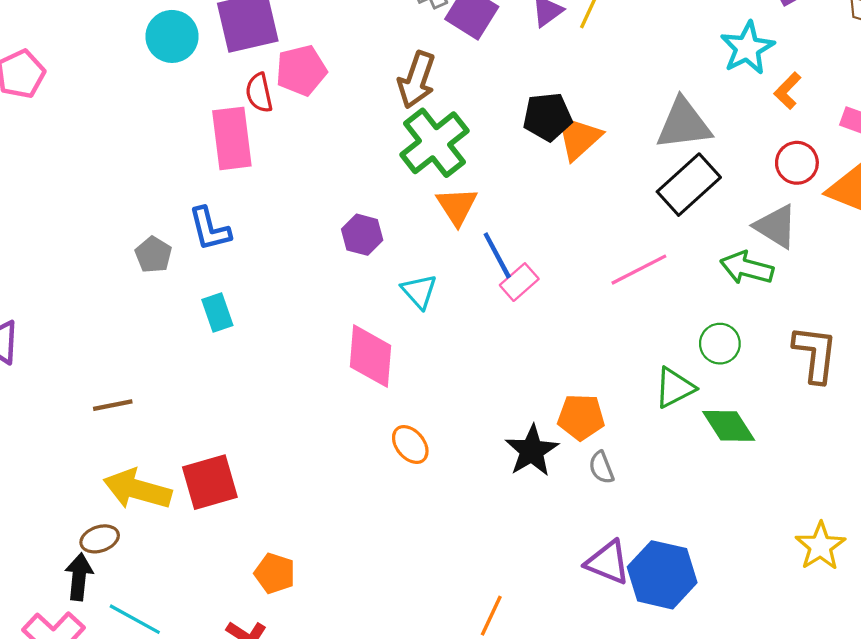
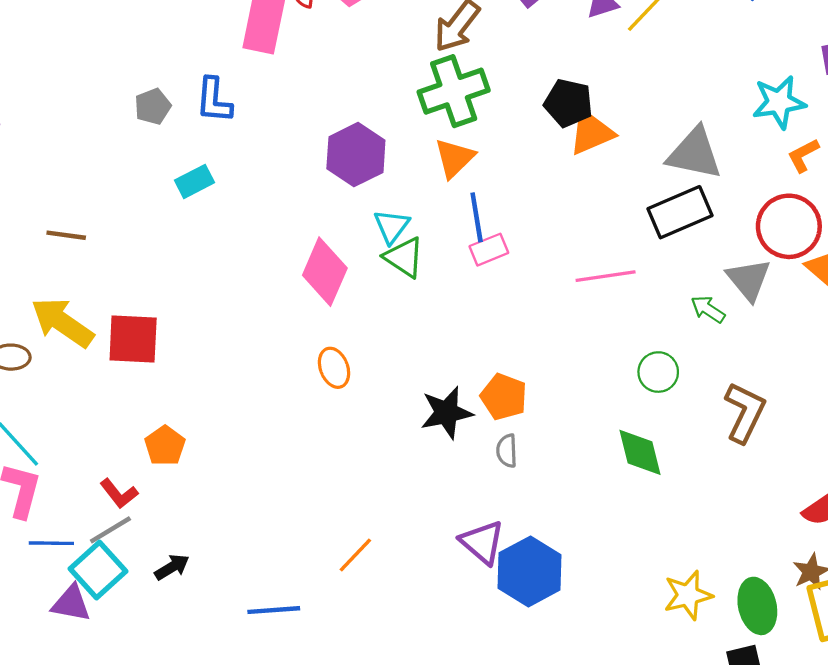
red circle: (797, 163) -> (789, 226), size x1.5
purple hexagon: (362, 235) -> (356, 155), size x1.5
green arrow: (747, 268) -> (708, 309), size x0.7
cyan rectangle: (217, 313) -> (194, 181), turned 63
green triangle: (674, 388) -> (404, 257), moved, turned 42

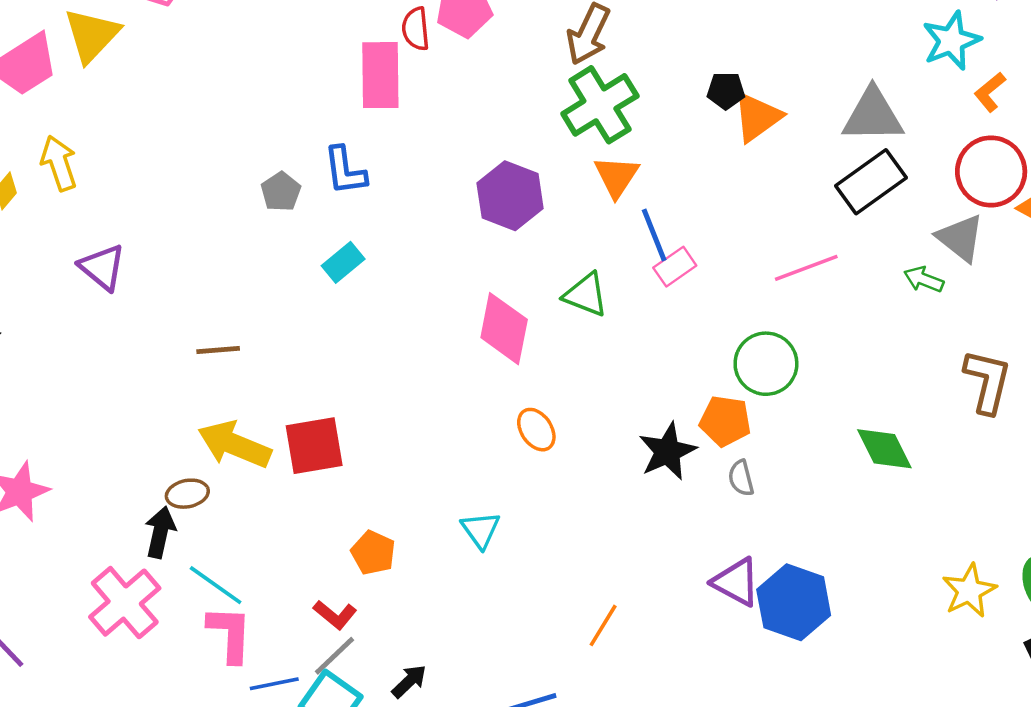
black pentagon: (568, 103) -> (726, 91), size x0.7
cyan triangle: (392, 226) -> (481, 530), moved
green circle: (658, 372) -> (766, 364), moved, size x1.4

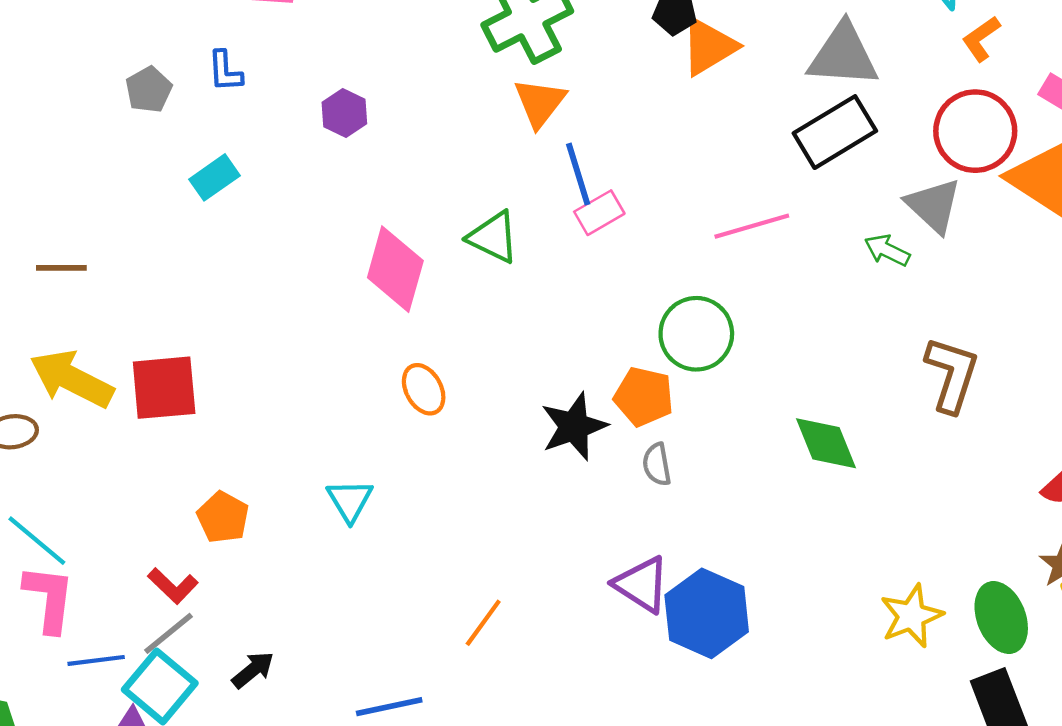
blue L-shape: (345, 171) -> (225, 71), size x0.7
purple hexagon: (510, 196) -> (344, 113), moved, size x0.6

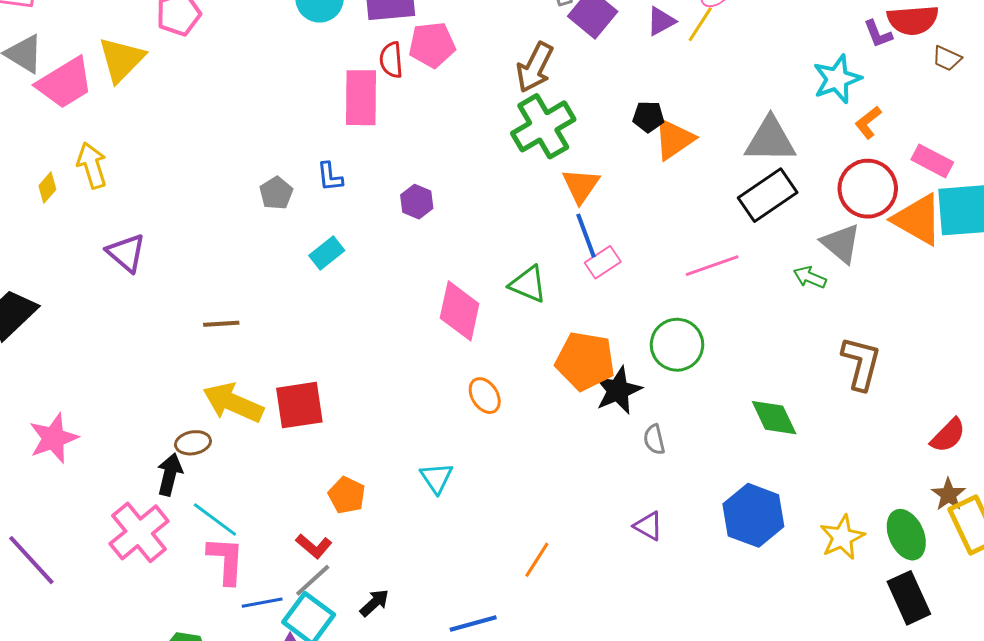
orange triangle: (540, 103) -> (581, 186), moved
orange pentagon: (644, 397) -> (585, 361), moved, size x1.4
black star: (574, 427) -> (618, 390), moved
purple triangle: (642, 585) -> (648, 526), size x0.7
blue hexagon: (707, 613) -> (753, 515), moved

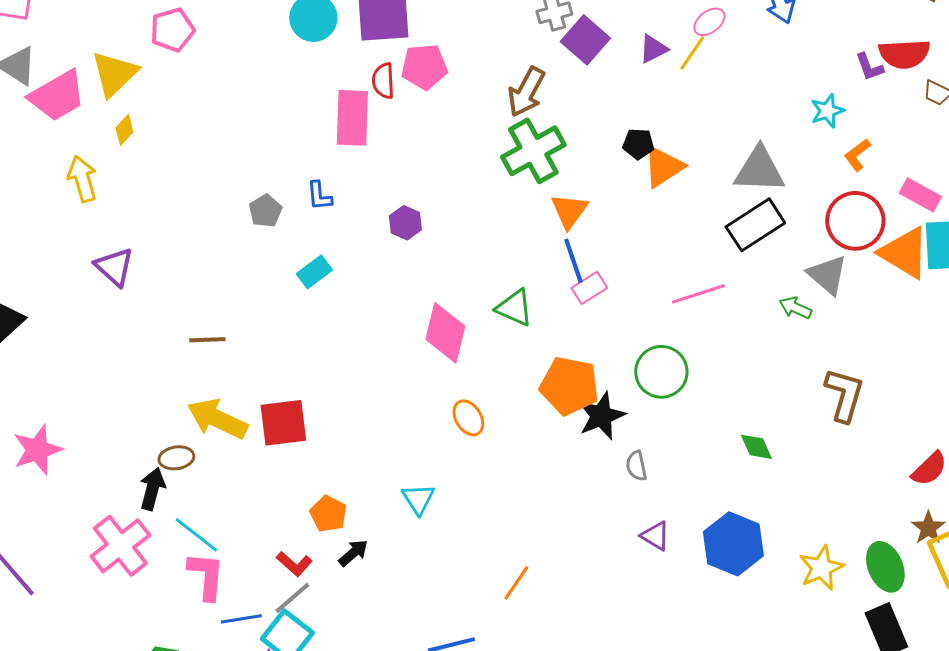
cyan star: (837, 79) -> (827, 111), size x0.7
yellow diamond: (47, 188) -> (124, 130), moved
green diamond: (774, 418) -> (756, 447), size x0.7
purple triangle: (648, 526) -> (655, 536), moved
black arrow: (374, 603) -> (353, 553), moved

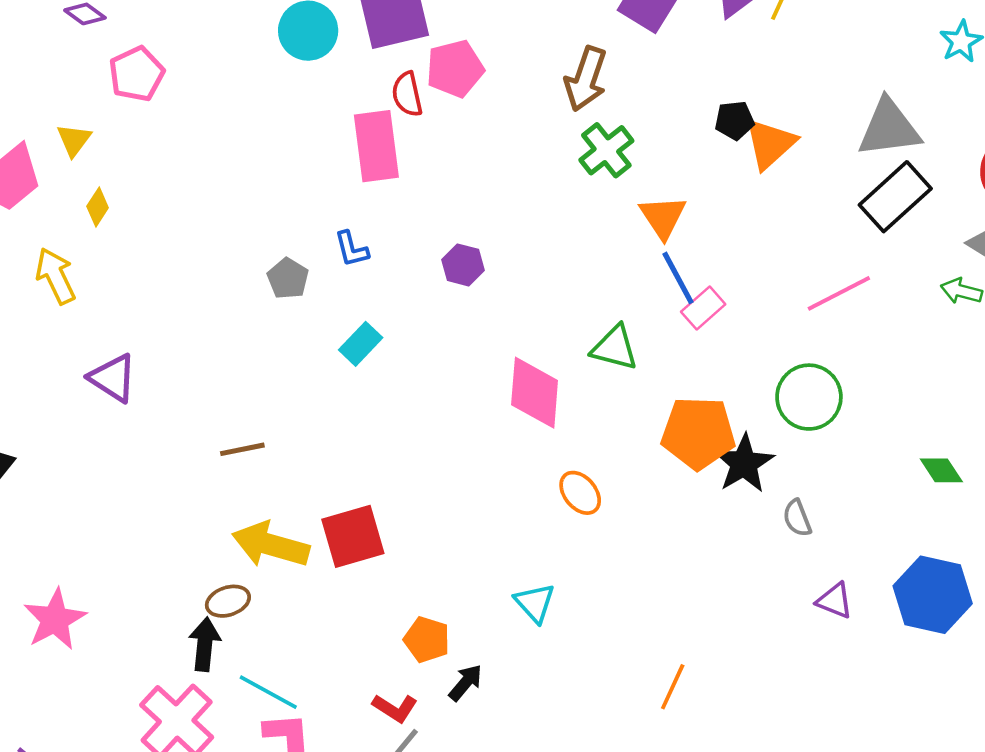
yellow triangle: (114, 74) -> (74, 140), size x0.6
green cross: (533, 151) -> (606, 150), size x0.7

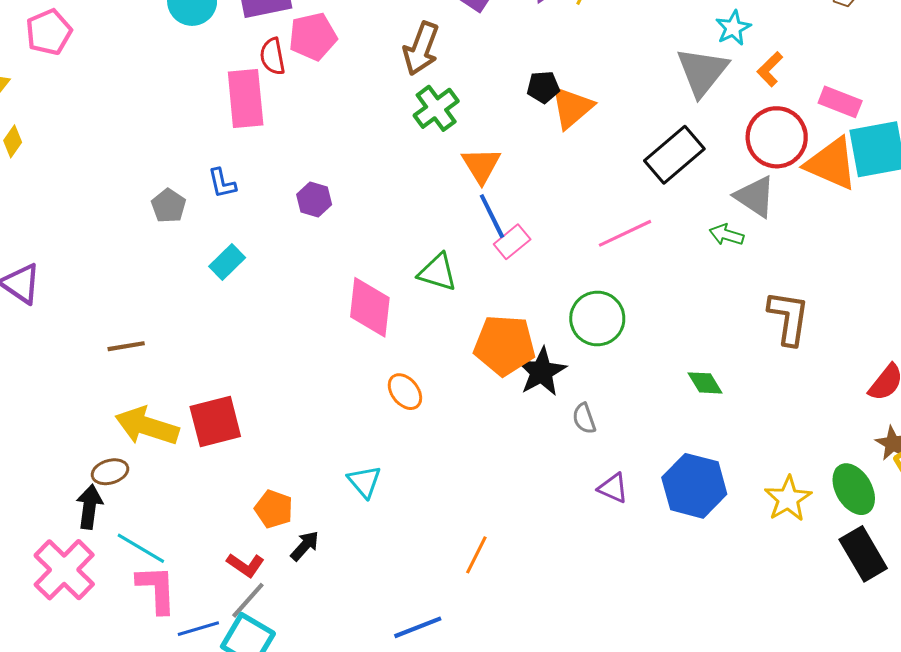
gray triangle: (889, 128) -> (702, 72), moved, turned -46

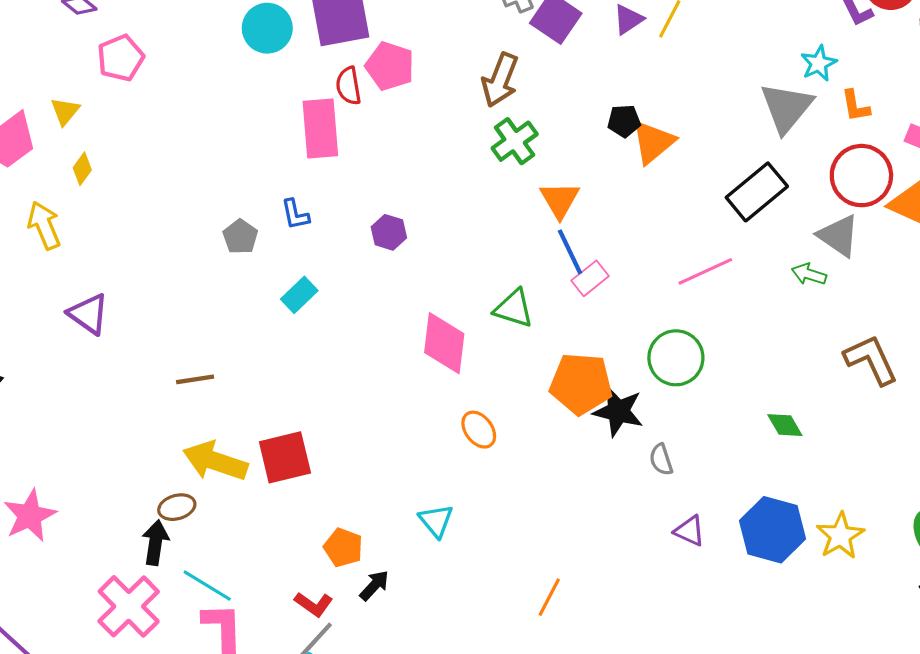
pink pentagon: (313, 36) -> (390, 66), turned 30
orange L-shape: (770, 69) -> (855, 106), turned -56
brown L-shape: (789, 318) -> (871, 360), turned -34
black star: (541, 372) -> (618, 411), turned -30
yellow star: (788, 499) -> (840, 536), moved

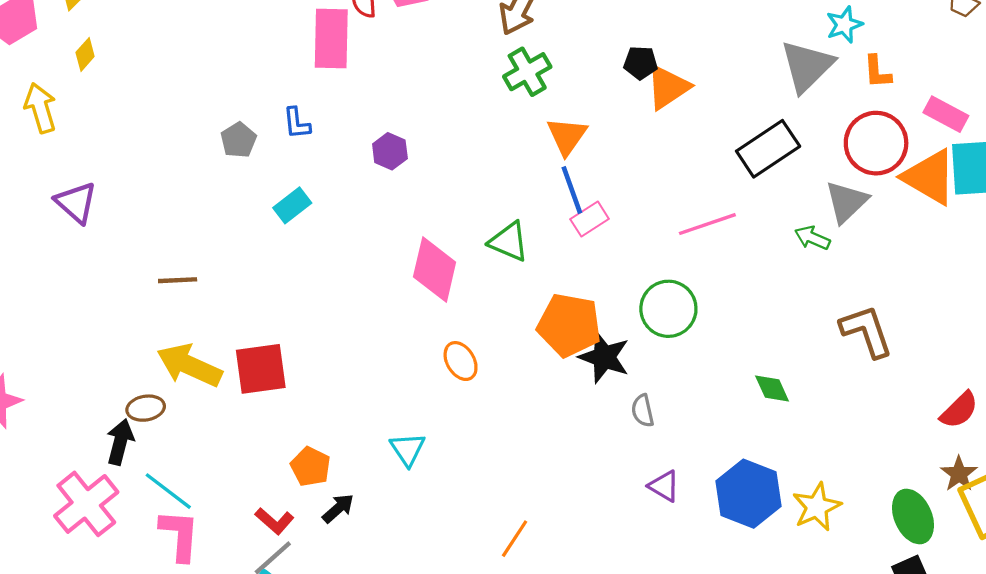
gray triangle: (839, 236) -> (846, 202), turned 36

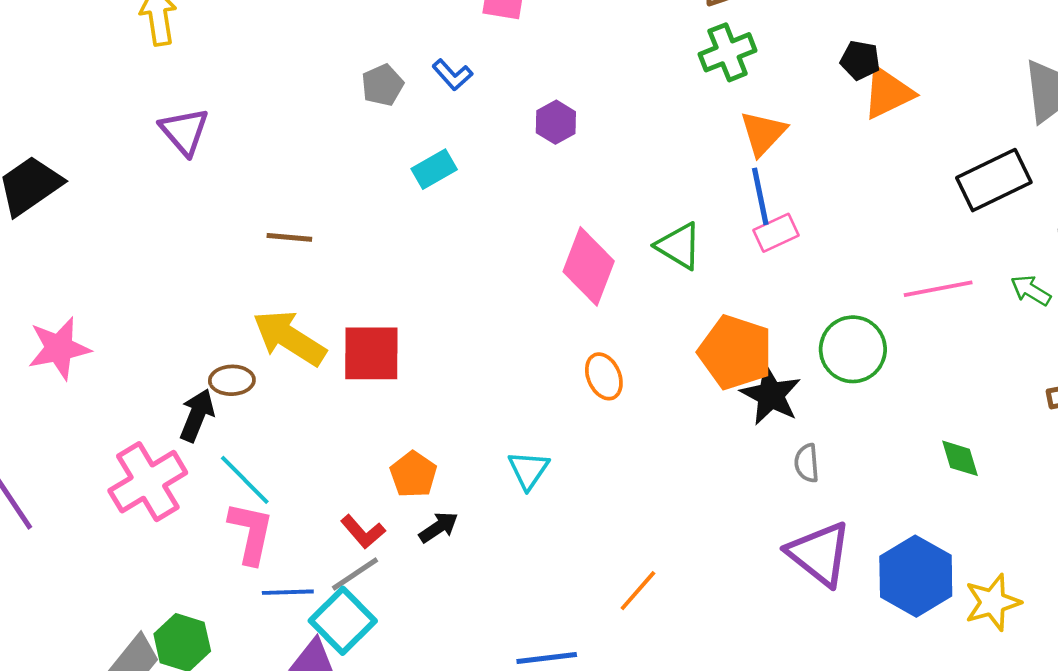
blue L-shape: (297, 123) -> (452, 75), turned -44
pink line: (707, 224) -> (938, 289), moved
purple triangle: (664, 486) -> (819, 554), size x1.8

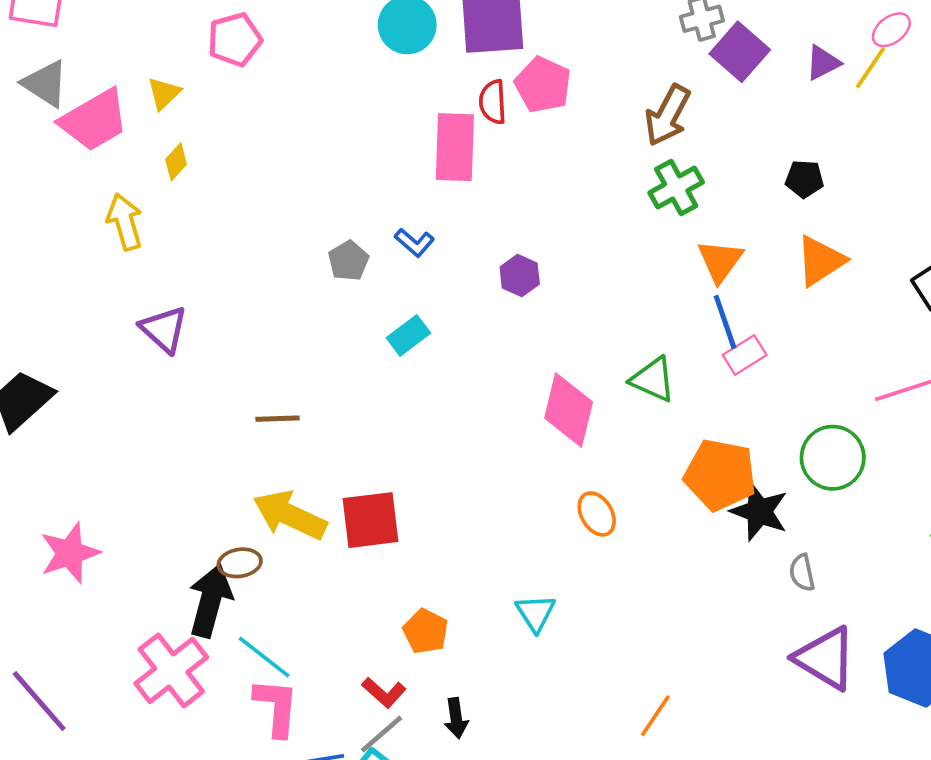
orange triangle: (888, 93) -> (820, 261), moved
black arrow: (197, 415) -> (210, 601), size x1.4
black arrow: (439, 527) -> (456, 718), moved, turned 123

